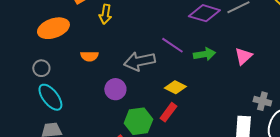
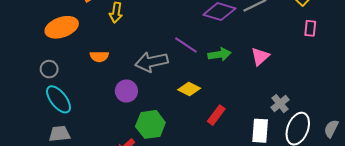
gray cross: (262, 101) -> (280, 104), turned 36
red rectangle: (168, 112) -> (216, 115), moved

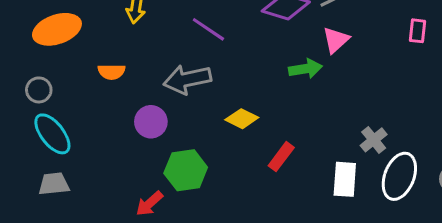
purple line: (186, 45) -> (208, 29), moved
green arrow: (219, 54) -> (305, 69), moved
pink triangle: (260, 57) -> (336, 40), moved

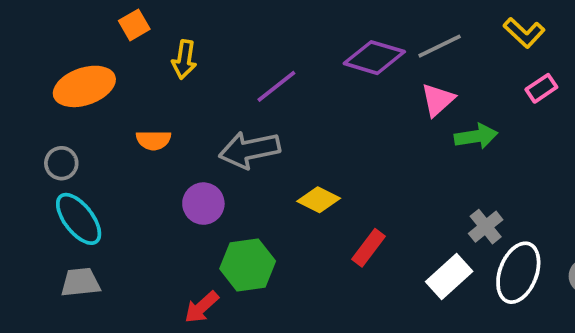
purple line: (208, 29) -> (276, 86), turned -72
pink rectangle: (418, 31) -> (541, 88), turned 50
green arrow: (305, 69) -> (476, 136), moved
white rectangle: (345, 179) -> (449, 277), turned 44

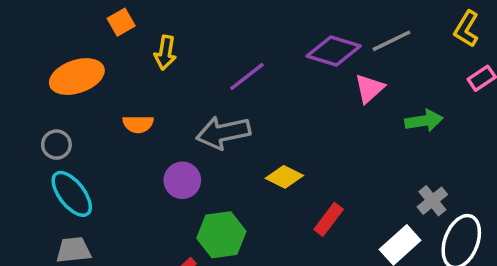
yellow L-shape: (524, 33) -> (466, 29), turned 78
pink triangle: (438, 100) -> (369, 88), moved

